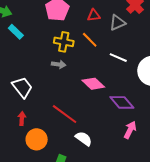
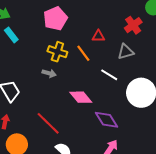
red triangle: (94, 15) -> (98, 36), moved
gray triangle: (117, 23) -> (126, 52), moved

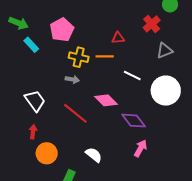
pink pentagon: (55, 19) -> (62, 30), moved
gray triangle: (126, 52) -> (164, 51), moved
orange line: (83, 53) -> (105, 56), turned -48
red line: (48, 123) -> (75, 113), moved

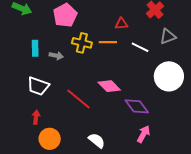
cyan rectangle: (31, 45) -> (35, 48), moved, turned 42
white line: (132, 76) -> (140, 47), moved
gray arrow: (72, 79) -> (56, 56), moved
white trapezoid: (35, 101) -> (38, 86), turned 145

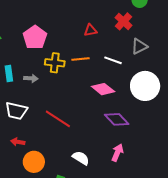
red triangle: (121, 24) -> (90, 30), moved
pink diamond: (109, 86) -> (103, 89), moved
red arrow: (36, 117) -> (18, 142), turned -80
pink arrow: (144, 134) -> (117, 153), moved

